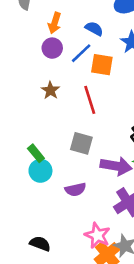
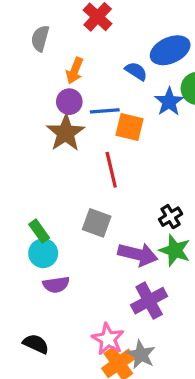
blue semicircle: (94, 29) -> (136, 71), moved
blue line: (81, 53) -> (105, 111), turned 35
brown star: (50, 90) -> (66, 133), moved, size x1.6
purple semicircle: (75, 189) -> (56, 285), moved

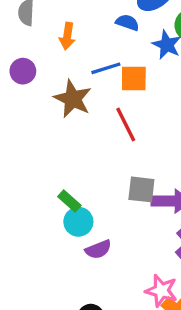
purple circle: (69, 102) -> (23, 71), moved
gray square: (97, 223) -> (141, 189), moved

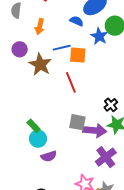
purple circle: (23, 71) -> (20, 49), moved

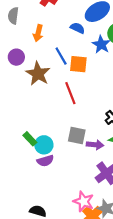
blue line: (62, 48) -> (61, 56), turned 72
purple arrow: (95, 130) -> (95, 145), size x0.7
cyan circle: (38, 139) -> (44, 145), moved
purple semicircle: (49, 156) -> (45, 161), moved

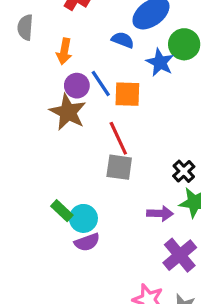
purple circle: (16, 57) -> (77, 86), moved
gray square: (77, 136) -> (119, 167), moved

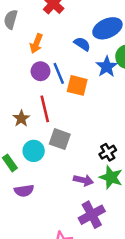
brown star: (68, 112) -> (21, 118), moved, size x0.6
red line: (118, 138) -> (45, 109), moved
cyan circle: (83, 218) -> (34, 151), moved

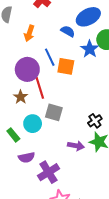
purple circle: (40, 71) -> (27, 69), moved, size x1.5
purple cross: (92, 215) -> (49, 172), moved

